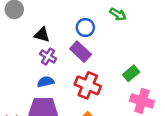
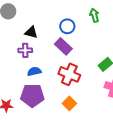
green arrow: (118, 14) -> (94, 15), turned -136
purple cross: (48, 56) -> (25, 50), moved, turned -32

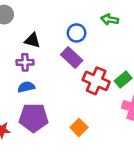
green arrow: (94, 15) -> (110, 19), turned -64
blue semicircle: (34, 71) -> (26, 87), moved
red cross: (69, 74) -> (96, 81), moved

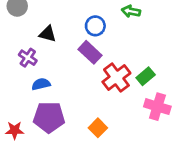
purple cross: (25, 62) -> (28, 58), moved, turned 35
red cross: (96, 81) -> (116, 77), turned 30

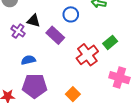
purple rectangle: (90, 52) -> (55, 35), moved
purple cross: (28, 58) -> (18, 31), moved
green rectangle: (146, 76) -> (110, 42), moved

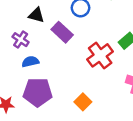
purple cross: (18, 31) -> (21, 40), moved

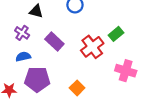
purple rectangle: (62, 32) -> (54, 42), moved
blue semicircle: (30, 62) -> (23, 57), moved

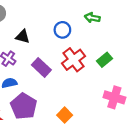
red cross: (92, 47) -> (73, 60), moved
purple pentagon: (37, 79) -> (24, 106), turned 30

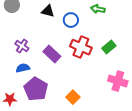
black triangle: (23, 37) -> (48, 11), moved
red cross: (73, 60) -> (81, 47), turned -30

